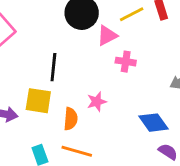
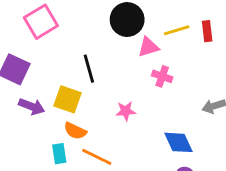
black line: (53, 67) -> (89, 69), turned -32
orange semicircle: (71, 119) -> (75, 131), moved, turned 100

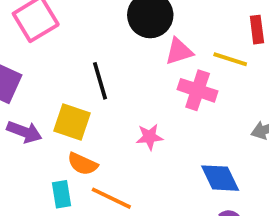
yellow line: (177, 30) -> (230, 59), moved, turned 35
pink cross: (162, 76) -> (198, 90), size x1.4

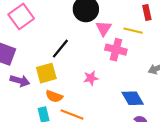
pink triangle: (179, 51) -> (104, 28), turned -35
black line: (100, 81) -> (60, 49), turned 60
yellow square: (72, 122) -> (46, 73), turned -30

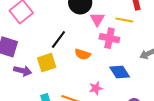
pink star: (91, 78) -> (96, 88), moved
orange semicircle: (54, 96) -> (83, 54), moved
blue diamond: (133, 98) -> (120, 72), moved

